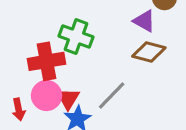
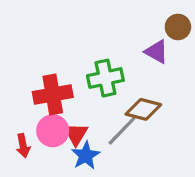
green cross: (76, 37) -> (105, 78), moved, turned -32
brown diamond: (149, 52) -> (143, 109), moved

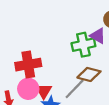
green cross: (105, 78) -> (83, 45), moved

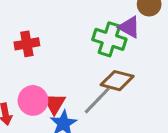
green cross: (83, 45) -> (109, 39), turned 30
red cross: (28, 65) -> (27, 44), moved, size x0.7

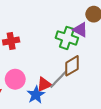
brown diamond: (117, 81) -> (72, 66), turned -45
red triangle: (54, 104) -> (44, 84), moved, turned 35

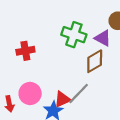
green cross: (67, 38) -> (74, 35), moved
brown diamond: (72, 66) -> (95, 61), moved

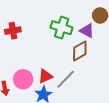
red cross: (25, 51) -> (13, 31), moved
red triangle: (62, 99) -> (45, 76), moved

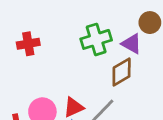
green cross: (62, 28) -> (96, 39), turned -35

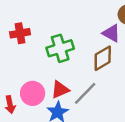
green cross: (96, 39) -> (60, 48), moved

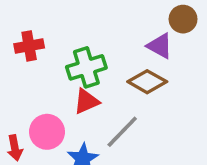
brown diamond: (103, 58) -> (147, 82), turned 60
red triangle: (60, 90) -> (86, 101), moved

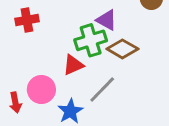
purple triangle: (160, 46) -> (107, 20), moved
green cross: (86, 67) -> (91, 40), moved

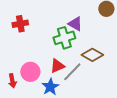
brown diamond: (122, 49) -> (92, 55), moved
red triangle: (73, 65) -> (57, 66), moved

